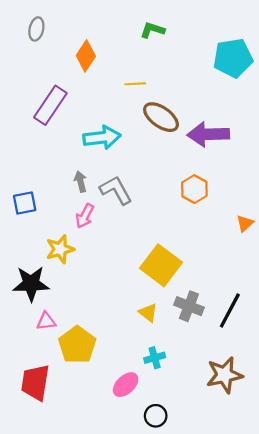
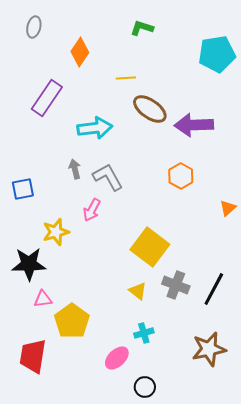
pink arrow: (85, 216) -> (92, 210), moved

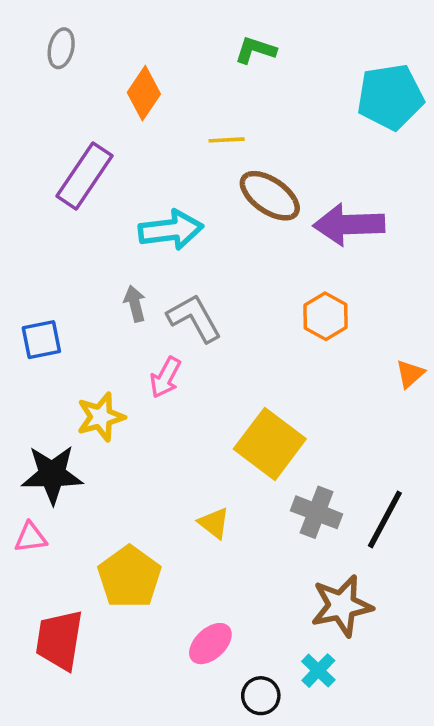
yellow triangle: (138, 291) -> (214, 523), moved
pink triangle: (43, 299) -> (31, 537), moved
cyan cross: (144, 333) -> (318, 671), moved, turned -30
brown star: (209, 349) -> (342, 606), moved

